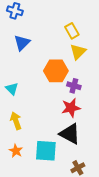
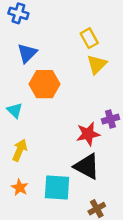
orange hexagon: (56, 71) -> (45, 84), moved
purple cross: (74, 86) -> (110, 119), moved, turned -32
yellow arrow: (16, 121) -> (20, 150), turned 42

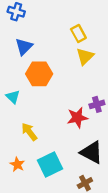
yellow arrow: (20, 150) -> (29, 132), moved, turned -60
black triangle: (87, 166) -> (92, 152), moved
cyan square: (57, 187) -> (50, 164), turned -30

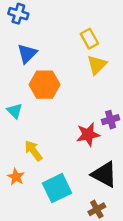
orange star: (17, 164) -> (16, 177), moved

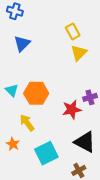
orange hexagon: (45, 85) -> (36, 93), moved

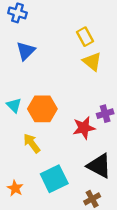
yellow triangle: (79, 53) -> (92, 61), turned -36
orange star: (13, 144) -> (15, 188), moved

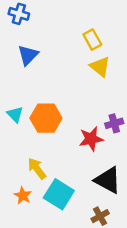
yellow arrow: (32, 143) -> (37, 168), moved
cyan square: (54, 179) -> (59, 194), turned -32
orange star: (15, 188) -> (23, 196), moved

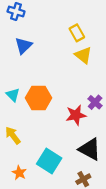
purple cross: (114, 123) -> (95, 102), turned -32
yellow arrow: (37, 168) -> (13, 135), moved
orange star: (23, 196) -> (19, 173), moved

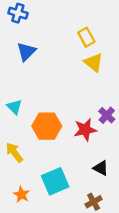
orange hexagon: (38, 98) -> (47, 126), moved
black triangle: (90, 149) -> (101, 168), size x0.6
cyan square: (49, 161) -> (55, 181), turned 35

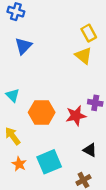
yellow rectangle: (86, 37) -> (89, 33), moved
purple cross: (107, 115) -> (95, 103), turned -32
orange star: (22, 195) -> (19, 164), moved

